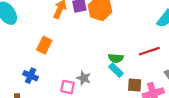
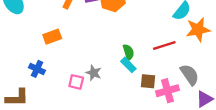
orange rectangle: (44, 45) -> (52, 37), turned 42
green semicircle: (116, 58) -> (128, 52), turned -112

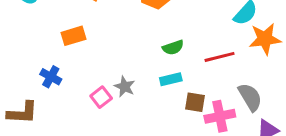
green semicircle: (128, 52) -> (173, 47), moved, turned 84
cyan rectangle: (128, 65) -> (171, 79), turned -63
pink square: (76, 82) -> (101, 97), turned 35

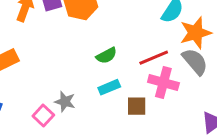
gray semicircle: (250, 97) -> (195, 62), moved
pink cross: (220, 116) -> (163, 83), moved, turned 36

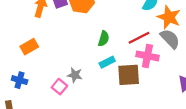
orange star: (196, 33) -> (169, 17), turned -30
green semicircle: (106, 56) -> (104, 39), turned -42
brown square: (137, 106) -> (129, 75), size x1.5

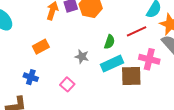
red line: (139, 38) -> (137, 31), moved
cyan rectangle: (107, 62) -> (112, 64), size x1.5
gray star: (75, 75) -> (82, 57), moved

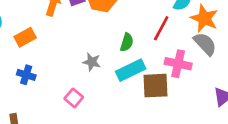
red line: (137, 31) -> (161, 28), turned -36
orange rectangle: (41, 47) -> (25, 37), moved
blue cross: (31, 77) -> (26, 75), moved

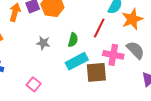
orange star: (204, 18) -> (132, 19), turned 30
gray semicircle: (205, 44) -> (135, 50), moved
gray star: (92, 62) -> (43, 43), moved

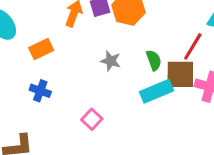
green semicircle: (73, 40) -> (154, 60), turned -40
brown square: (96, 72) -> (180, 74), moved

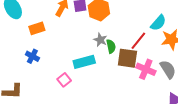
gray star: (111, 61) -> (100, 40), moved
cyan rectangle: (156, 91) -> (84, 62), moved

